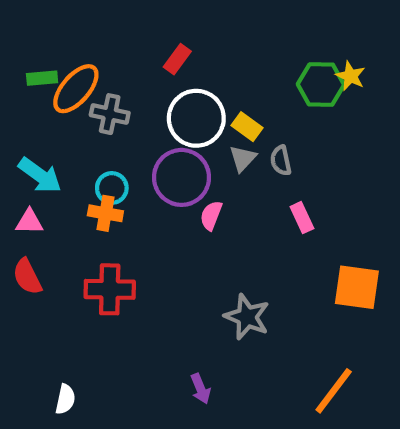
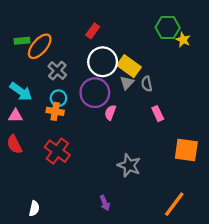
green hexagon: (321, 84) -> (168, 28), moved
gray cross: (110, 114) -> (57, 71), moved, turned 30
yellow rectangle: (247, 127) -> (129, 66), size x1.5
red cross: (110, 289) -> (57, 151), turned 35

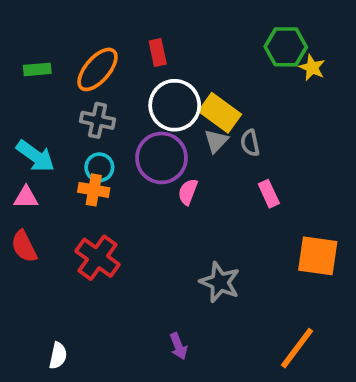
red rectangle: (93, 31) -> (158, 53), turned -48
orange ellipse: (40, 46) -> (98, 69), moved
gray cross: (57, 71) -> (98, 120), turned -30

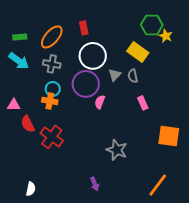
yellow rectangle: (220, 113) -> (138, 52), moved
cyan arrow: (35, 156) -> (19, 61), moved
red semicircle: (24, 246) -> (28, 124), moved

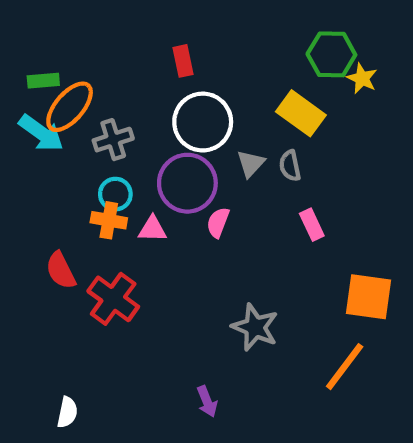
orange ellipse: (52, 37) -> (70, 107), moved
gray cross: (52, 64) -> (113, 140), turned -30
pink triangle: (14, 105) -> (152, 229), moved
orange line: (158, 185) -> (345, 367), moved

